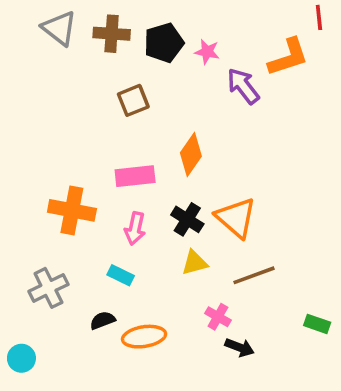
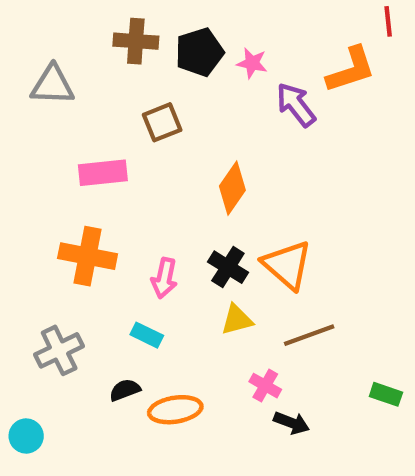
gray triangle: (59, 28) -> (52, 85), moved, turned -36
pink rectangle: (135, 176) -> (103, 173), moved

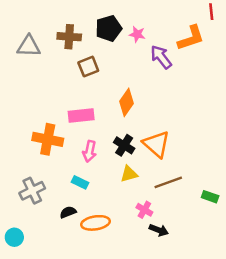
brown cross: (136, 41) -> (69, 37), moved
pink rectangle: (103, 173) -> (81, 115), moved
green rectangle: (386, 394) -> (210, 197), moved

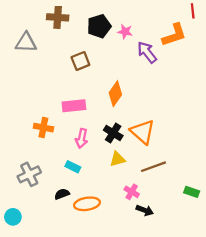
brown cross: (69, 37) -> (58, 17), moved
orange cross: (48, 139) -> (43, 128), size x0.7
green rectangle: (210, 197) -> (192, 192), moved

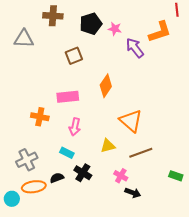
black cross: (113, 133) -> (83, 173), moved
orange ellipse: (87, 204) -> (34, 187), moved

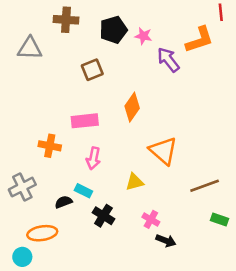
brown line: (141, 153) -> (205, 186), moved
gray cross: (27, 160) -> (22, 187), moved
black semicircle: (57, 178) -> (63, 202), moved
cyan circle: (12, 199) -> (22, 257), moved

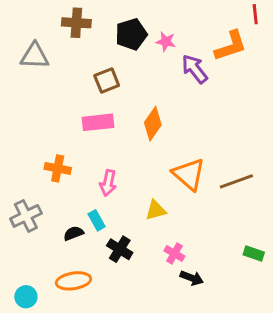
pink rectangle: (85, 121) -> (98, 122), moved
brown line: (205, 186) -> (236, 181), moved
cyan rectangle: (83, 191) -> (97, 220), turned 35
orange ellipse: (42, 233) -> (74, 281), moved

